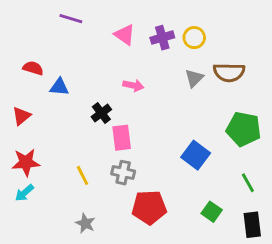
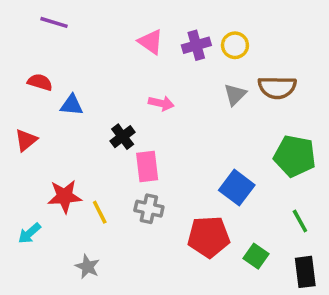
purple line: (71, 19) -> (54, 22), moved
red star: (26, 162) -> (65, 196), moved
red pentagon: (149, 207) -> (209, 237), moved
gray star: (85, 223) -> (87, 267), moved

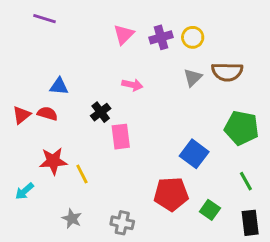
pink triangle: (151, 42) -> (124, 34), turned 40
red semicircle: (40, 82) -> (47, 114), moved
gray cross: (149, 209) -> (122, 223), moved

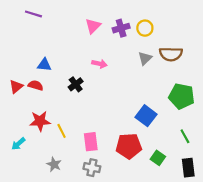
pink rectangle: (121, 137) -> (91, 142), moved

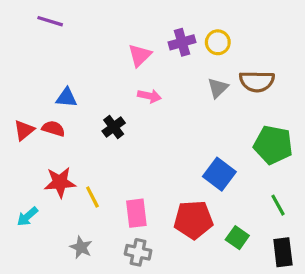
pink triangle: (93, 26) -> (140, 55), moved

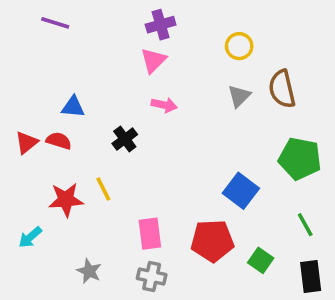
purple cross: (182, 42) -> (161, 25), moved
brown semicircle: (257, 81) -> (282, 89), turned 76
yellow line: (92, 197) -> (103, 189), moved

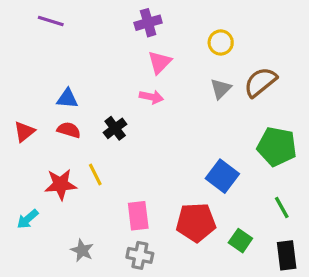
pink triangle: (153, 60) -> (160, 62), moved
brown semicircle: (282, 89) -> (260, 82), turned 64
red semicircle: (59, 141) -> (69, 130), moved

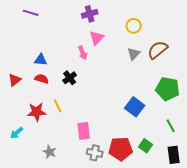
pink arrow: (151, 97) -> (83, 53), moved, turned 56
red pentagon: (196, 222) -> (121, 149), moved
gray cross: (140, 255) -> (95, 153), moved

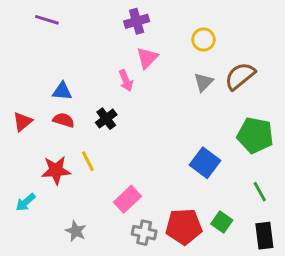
pink rectangle: (84, 131) -> (127, 199), turned 54

